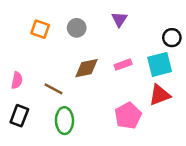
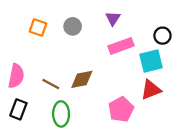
pink rectangle: (123, 64) -> (121, 46), moved, size x1.5
brown diamond: (86, 68) -> (82, 79), moved
pink semicircle: (17, 80) -> (16, 76), size x1.5

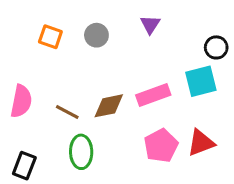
pink rectangle: (121, 46) -> (153, 95), moved
red triangle: (151, 90) -> (201, 143), moved
black rectangle: (18, 109) -> (24, 166), moved

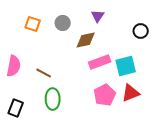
cyan square: (201, 81) -> (126, 66), moved
brown diamond: (109, 106) -> (86, 40), moved

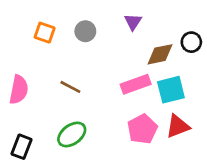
brown diamond: (86, 40) -> (160, 54), moved
brown line: (44, 73) -> (70, 87), moved
green ellipse: (53, 99) -> (72, 134), turned 55

